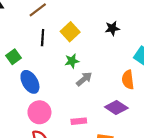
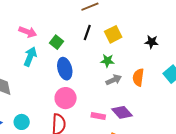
green square: (13, 57) -> (57, 42), turned -32
orange semicircle: (128, 80) -> (138, 77), moved
purple diamond: (116, 107) -> (122, 112), moved

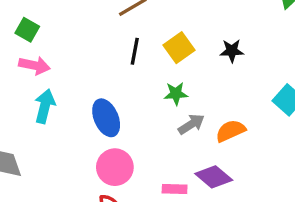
green square: (57, 42) -> (27, 30), moved
black star: (152, 42) -> (232, 51), moved
orange semicircle: (138, 77) -> (230, 131), moved, turned 66

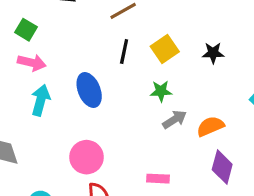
blue ellipse: (106, 118) -> (89, 90), moved
pink circle: (115, 167) -> (86, 157), moved
purple diamond: (214, 177) -> (222, 167), moved, turned 64

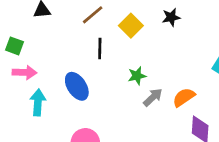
yellow square: (165, 49) -> (131, 26), moved
black star: (213, 53) -> (171, 17), moved

